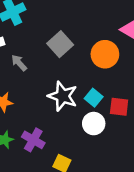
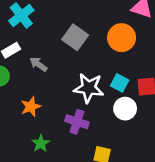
purple cross: (33, 140) -> (77, 122), moved

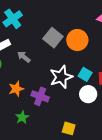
orange circle: (122, 38) -> (77, 40), moved
white star: (89, 88) -> (61, 77), turned -30
purple cross: (77, 122) -> (40, 96), moved

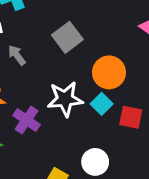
orange circle: (77, 40) -> (109, 72), moved
white circle: (88, 94) -> (95, 162), moved

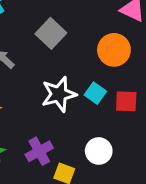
orange circle: (109, 72) -> (114, 50), moved
purple cross: (27, 120) -> (39, 151), moved, turned 36

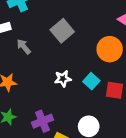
white star: (59, 94) -> (63, 79), size x0.6

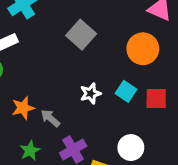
gray arrow: (24, 47) -> (50, 118), moved

